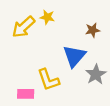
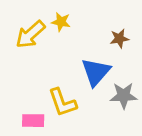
gray star: (96, 74) -> (124, 96), turned 30

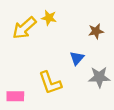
blue triangle: (96, 72) -> (77, 58), size x0.6
pink rectangle: (33, 121) -> (15, 96), moved

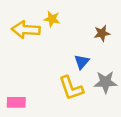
yellow arrow: (24, 28) -> (26, 30), turned 45
yellow L-shape: (50, 83) -> (71, 88), moved

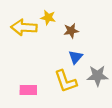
brown star: (102, 33) -> (71, 31), moved
pink rectangle: (16, 102) -> (28, 90), moved

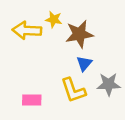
brown star: (71, 31) -> (79, 34), size x1.6

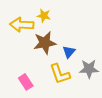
brown star: (79, 34) -> (45, 43), moved
pink rectangle: (32, 100) -> (26, 82), turned 56

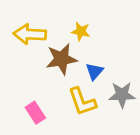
yellow star: (44, 16) -> (81, 31), moved

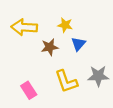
brown star: (61, 59) -> (50, 47), size x0.7
blue triangle: (94, 71) -> (78, 44), moved

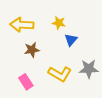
brown star: (50, 47) -> (32, 50), moved
yellow L-shape: (66, 81) -> (60, 74), turned -40

